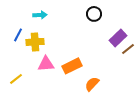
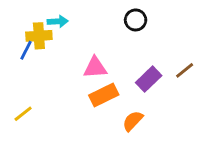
purple rectangle: (118, 38) -> (149, 79), moved
yellow cross: (35, 42) -> (39, 36), moved
pink triangle: (46, 64) -> (95, 68), moved

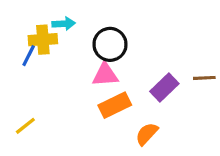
black circle: (136, 20) -> (110, 44), moved, size x1.4
brown line: (185, 70) -> (204, 78), turned 36

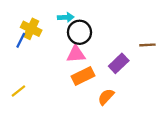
cyan arrow: (64, 24) -> (66, 17), moved
yellow cross: (43, 40) -> (31, 29), turned 30
brown line: (204, 78) -> (147, 45), moved

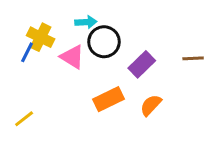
pink triangle: (76, 54) -> (72, 57), moved, turned 36
purple rectangle: (119, 63) -> (142, 64), moved
orange semicircle: (106, 97) -> (151, 105), moved

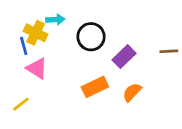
cyan arrow: (86, 22) -> (55, 20), moved
blue line: (27, 52) -> (24, 46), turned -42
pink triangle: (72, 57) -> (37, 68), moved

